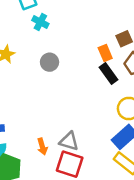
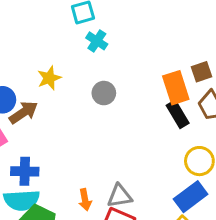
orange rectangle: (105, 53) -> (176, 88), size x1.5
gray triangle: (69, 141) -> (120, 196), turned -30

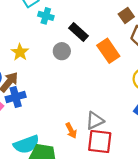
orange rectangle: (176, 88) -> (108, 51), moved
black rectangle: (178, 114) -> (79, 32), moved
blue cross: (25, 171) -> (16, 97), moved

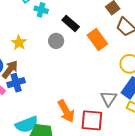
gray triangle: (95, 121) -> (109, 98), moved, turned -30
orange arrow: (71, 131) -> (66, 111), size x1.6

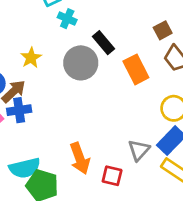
gray circle: (56, 41) -> (81, 63), size x1.6
red square: (92, 120) -> (112, 176), size x0.7

